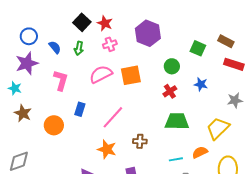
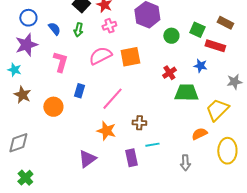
red rectangle: (234, 64) -> (215, 46), moved
green circle: (172, 66) -> (171, 36), moved
green trapezoid: (177, 121) -> (186, 93), moved
cyan line: (176, 159) -> (152, 145), moved

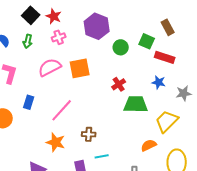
brown rectangle: (225, 23) -> (168, 27), moved, turned 35
blue star: (200, 66) -> (159, 82), moved

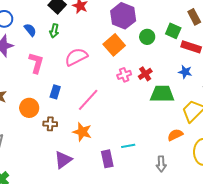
pink cross: (59, 37) -> (124, 75), moved
orange square: (80, 68) -> (114, 45), moved, turned -30
brown cross: (89, 134) -> (50, 124), moved

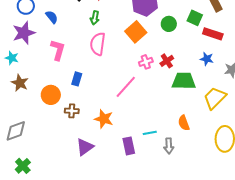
green arrow: (54, 31) -> (95, 18), moved
pink semicircle: (76, 57) -> (98, 44), turned -55
pink line: (88, 100) -> (126, 87), moved
orange semicircle: (175, 135) -> (184, 123), moved, turned -84
gray arrow: (161, 164) -> (169, 146), moved

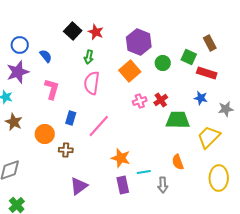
pink line: (126, 87) -> (99, 126), moved
orange star: (104, 119) -> (121, 158), moved

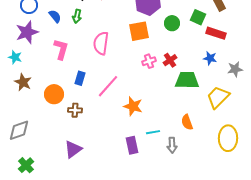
green arrow: (89, 57) -> (77, 16), moved
orange square: (130, 71) -> (139, 31), turned 30
orange star: (121, 158) -> (133, 106), moved
purple triangle: (79, 186) -> (73, 149), moved

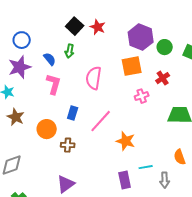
blue semicircle: (55, 16) -> (50, 59), moved
green circle: (172, 23) -> (165, 47), moved
red cross: (170, 60) -> (163, 78), moved

